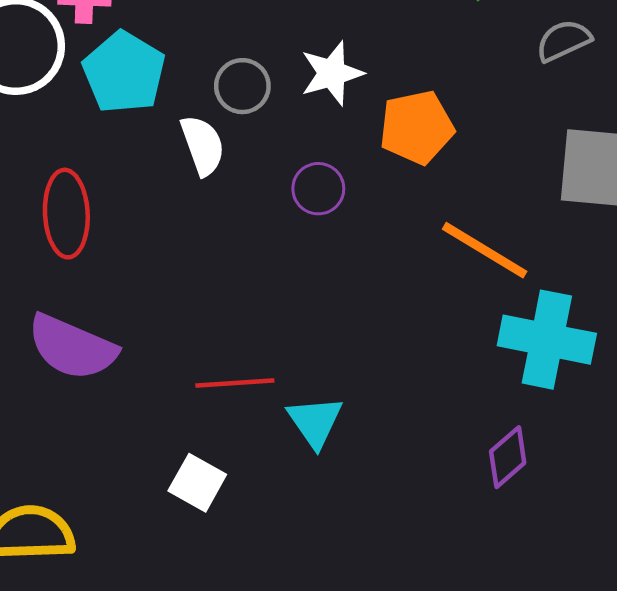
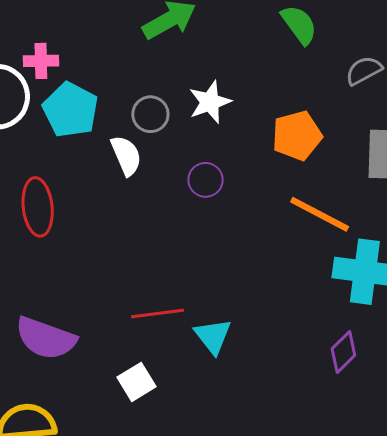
orange pentagon: (417, 127) -> (297, 136), moved
purple semicircle: (72, 347) -> (46, 338), moved
white square: (197, 483) -> (136, 382), turned 33

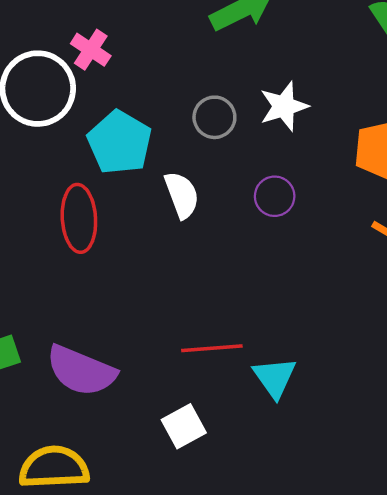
pink cross: (41, 61) -> (91, 50), turned 32
cyan pentagon: (71, 110) -> (120, 143), moved
white semicircle: (126, 156) -> (182, 195), moved

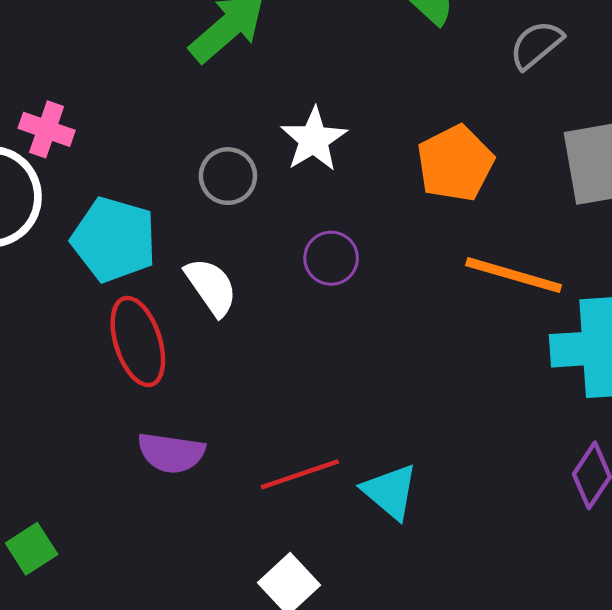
red ellipse: (79, 218) -> (138, 342), moved
purple semicircle: (81, 371) -> (171, 453), moved, size x0.7

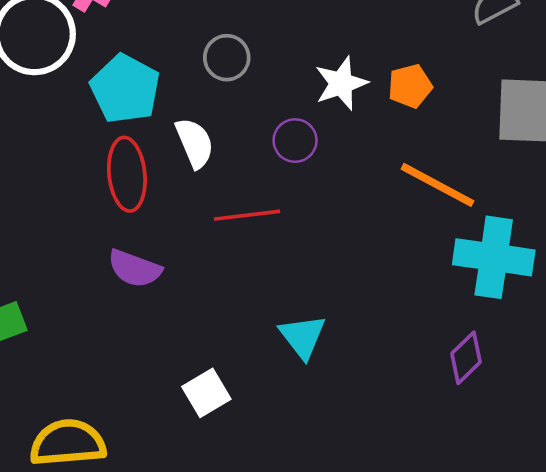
white star: (314, 139) -> (341, 83), moved
orange pentagon: (455, 163) -> (410, 86), size x0.7
red line: (300, 474) -> (247, 215), moved

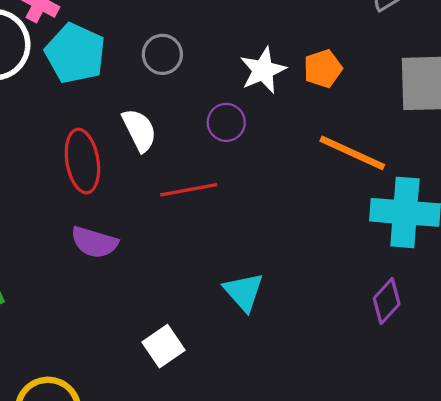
cyan pentagon: (125, 89) -> (75, 53), moved

